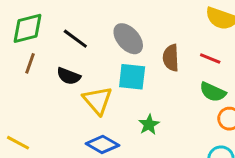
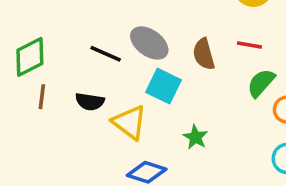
black line: (75, 39) -> (106, 54), moved
cyan square: (132, 77) -> (164, 86), turned 32
green semicircle: (213, 92) -> (261, 83), turned 120

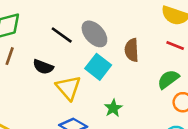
red line: (249, 45) -> (175, 46), moved

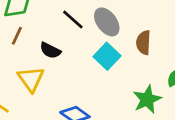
yellow triangle: (68, 88) -> (31, 79), moved
green star: (113, 108) -> (147, 99), moved, size x1.5

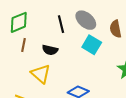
black line: (73, 20) -> (61, 24), turned 48

